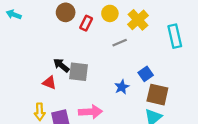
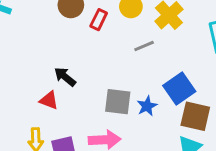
gray square: (79, 72) -> (118, 102), moved
blue square: (146, 74) -> (179, 88), size x1.5

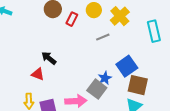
gray square: (118, 102) -> (97, 89), moved, turned 30

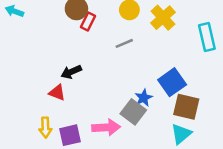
red rectangle: (72, 19) -> (88, 21), moved
gray line: (103, 37) -> (124, 43), moved
black arrow: (49, 58) -> (71, 72), turned -63

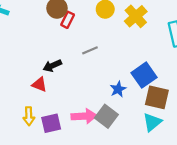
gray line: (124, 43) -> (90, 50), moved
gray square: (133, 112) -> (106, 116), moved

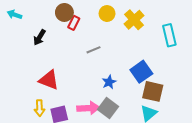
black arrow: (52, 66) -> (39, 37), moved, turned -35
red triangle: (39, 84) -> (49, 80), size x1.5
blue star: (118, 89) -> (109, 82), moved

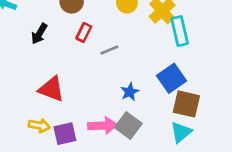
red rectangle: (74, 23) -> (84, 32), moved
cyan rectangle: (169, 35) -> (180, 31), moved
yellow arrow: (39, 108) -> (39, 126), turned -77

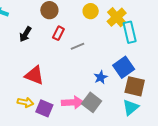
blue star: (130, 92) -> (101, 77), moved
purple square: (65, 134) -> (44, 108), turned 36

